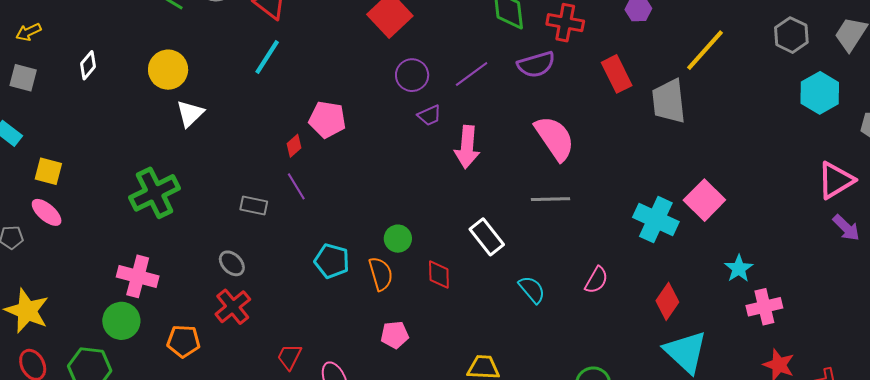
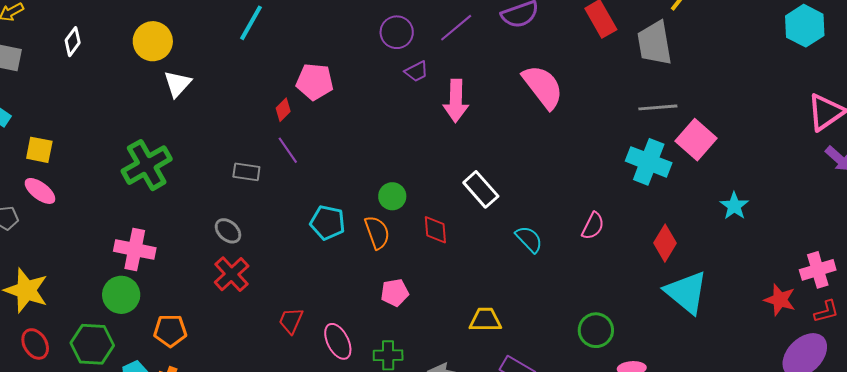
gray line: (551, 199) -> (658, 107), moved
pink cross: (764, 307) -> (818, 270), moved
orange pentagon: (183, 341) -> (170, 331), moved

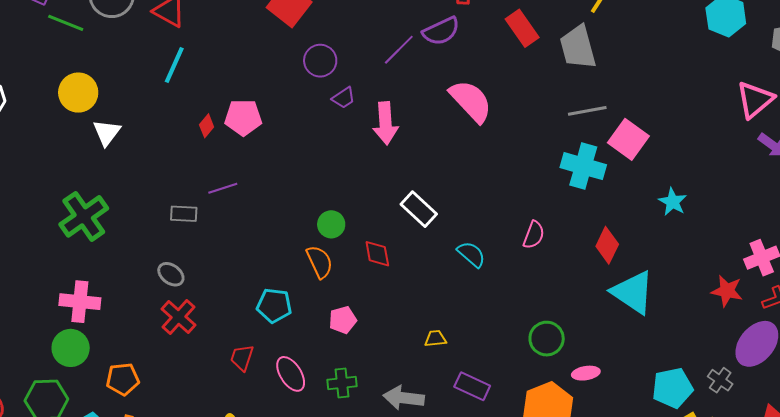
purple line: (456, 28) -> (399, 50), moved
red diamond: (283, 110) -> (207, 126), moved
purple line: (288, 150) -> (223, 188), turned -68
cyan pentagon: (328, 223) -> (274, 305), moved
yellow trapezoid: (485, 320) -> (435, 339), size x0.7

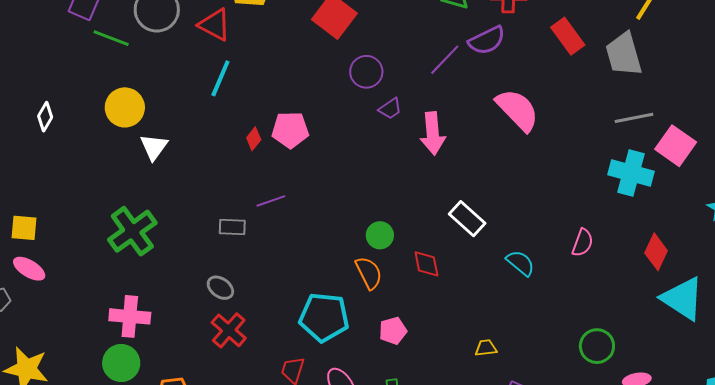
cyan pentagon: (274, 305) -> (324, 317), size x1.4

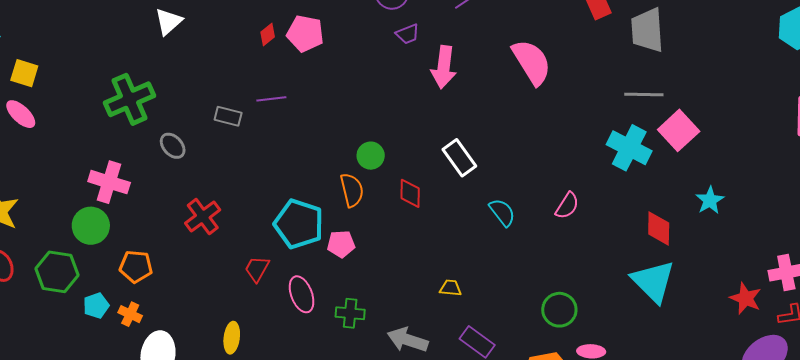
red diamond: (656, 252) -> (659, 229), moved, turned -36
gray ellipse: (220, 288) -> (173, 146), moved
pink pentagon: (393, 331) -> (341, 244), moved

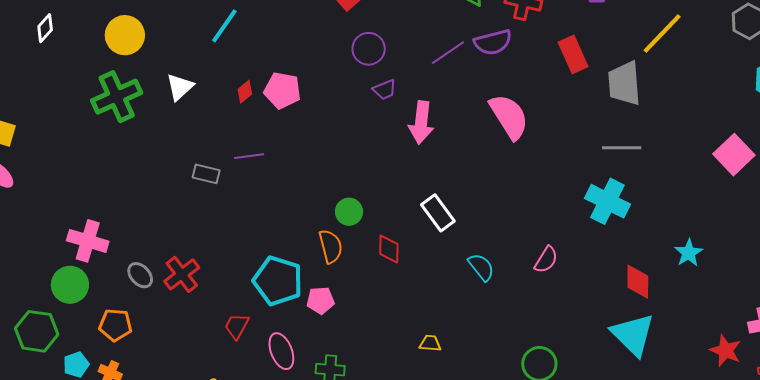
white triangle: (168, 21) -> (180, 87), moved
green cross: (130, 99) -> (117, 97), moved
pink square: (679, 130) -> (734, 155), moved
gray ellipse: (173, 146) -> (140, 275), moved

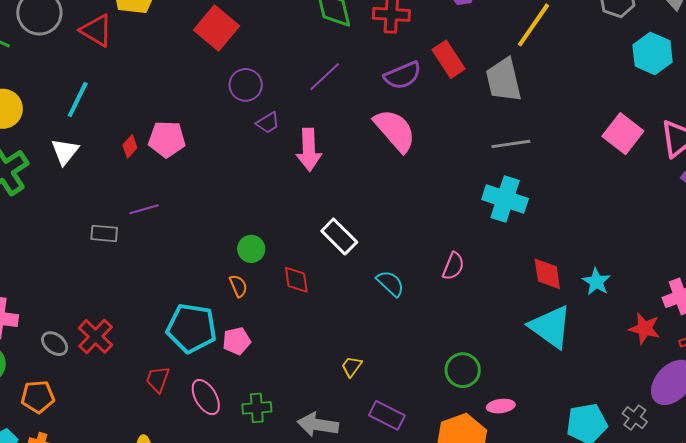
cyan line: (224, 26) -> (78, 99), moved
purple semicircle: (493, 42) -> (403, 75), moved
orange semicircle: (331, 246) -> (238, 286), size x0.7
cyan star: (689, 253) -> (596, 282), moved
yellow trapezoid: (430, 343) -> (352, 367), turned -50

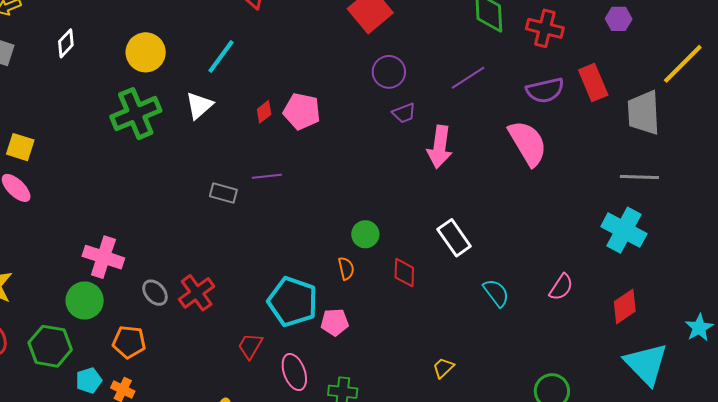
red diamond: (547, 274) -> (625, 306), moved, turned 54

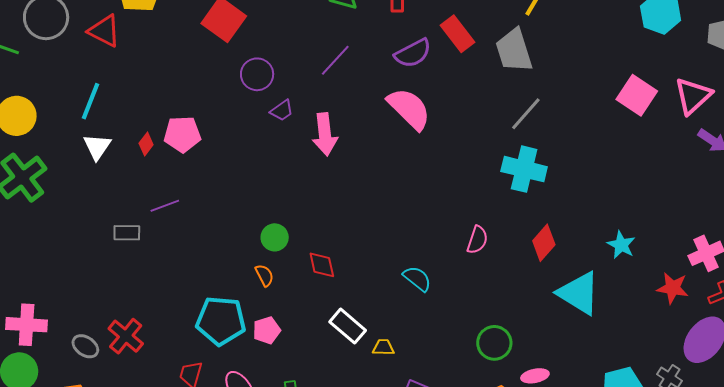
white triangle: (199, 105) -> (97, 147), moved
gray line: (639, 177) -> (526, 114), turned -36
white rectangle: (454, 238) -> (348, 326), moved
cyan semicircle: (496, 293) -> (417, 279), moved
yellow trapezoid: (443, 368) -> (383, 347), turned 60

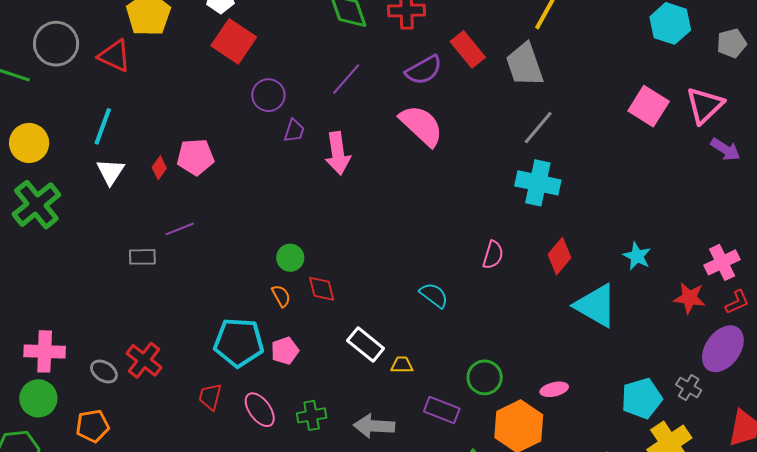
purple trapezoid: (282, 110) -> (294, 131), turned -35
red diamond: (322, 265) -> (322, 289), moved
green circle: (494, 343) -> (485, 377), moved

